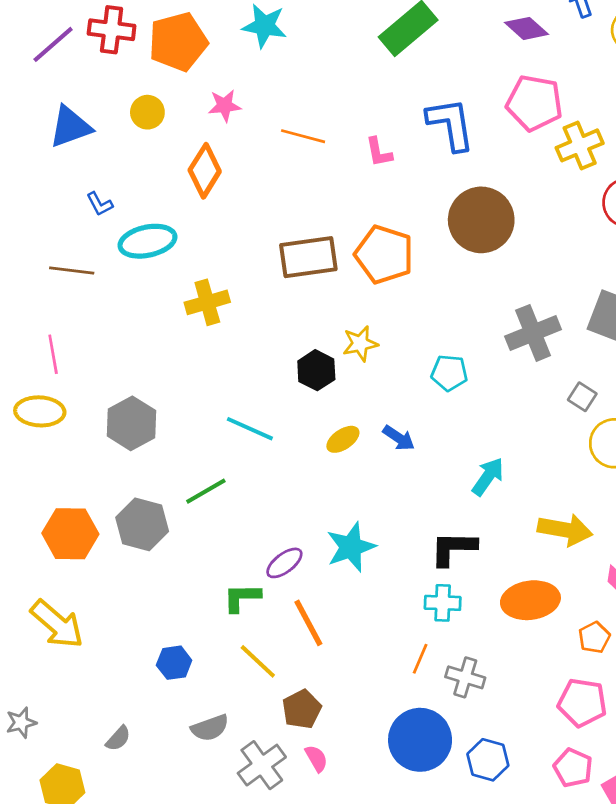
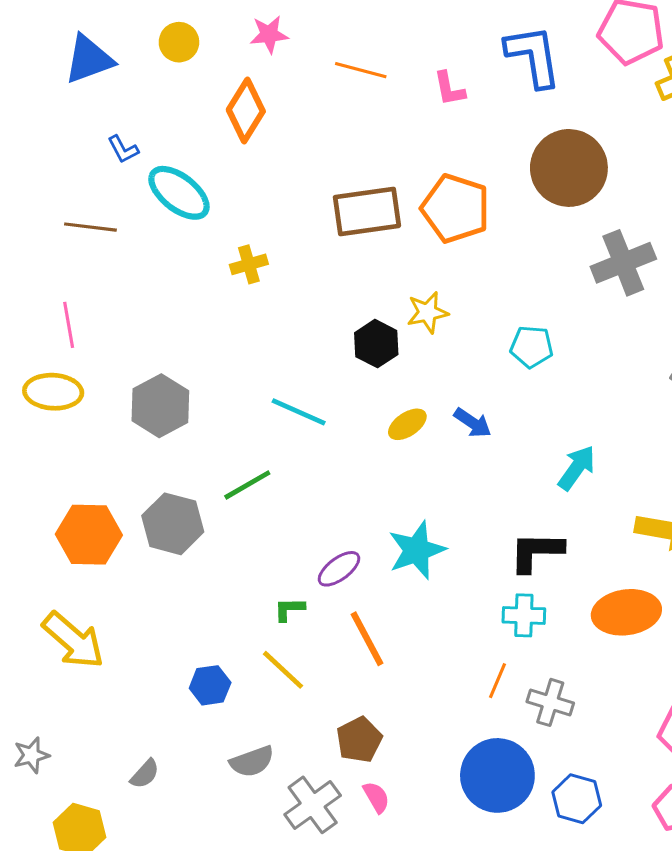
cyan ellipse: (147, 241) -> (179, 193), turned 50
yellow cross: (207, 302) -> (249, 264), size x0.7
gray cross: (533, 333) -> (623, 263), moved
green L-shape: (242, 598) -> (289, 609), size x0.7
yellow line: (258, 661) -> (283, 670), moved

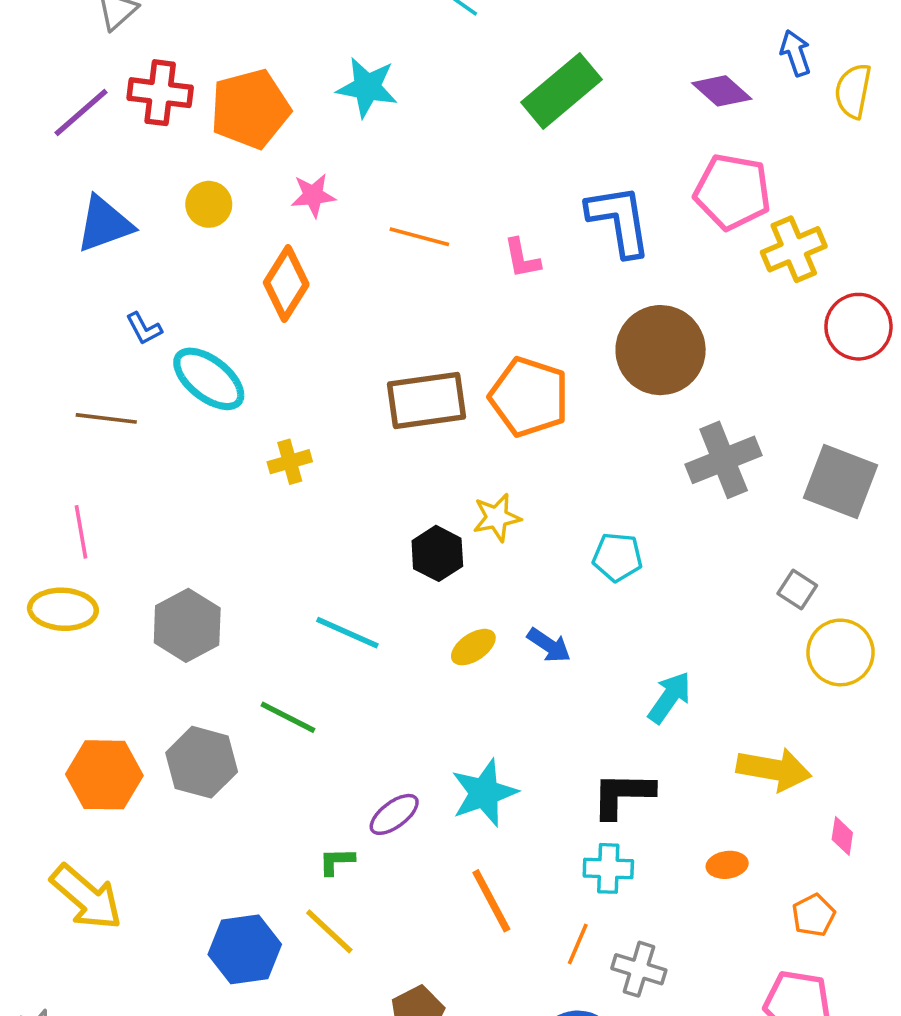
green line: (247, 485) -> (288, 717), turned 57
orange ellipse: (626, 612) -> (727, 865), size x0.5
orange line: (367, 639) -> (491, 901), moved
blue hexagon: (210, 685) -> (245, 949), size x1.5

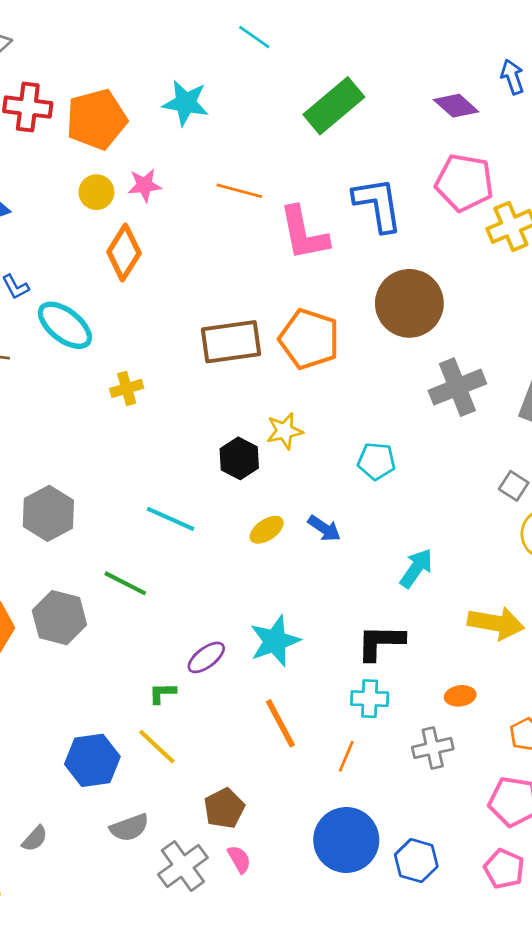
yellow circle: (209, 204) -> (96, 192), moved
orange line: (419, 237) -> (239, 191), moved
pink L-shape: (522, 258) -> (304, 233), size x1.8
gray cross: (639, 969) -> (433, 748), moved, turned -30

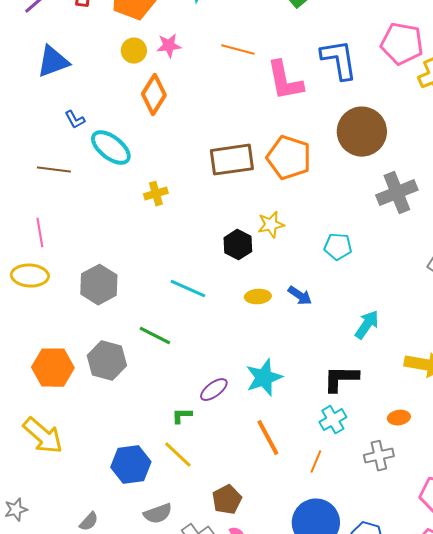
yellow ellipse: (267, 530) -> (258, 297), turned 30
cyan cross: (370, 699) -> (333, 420), turned -32

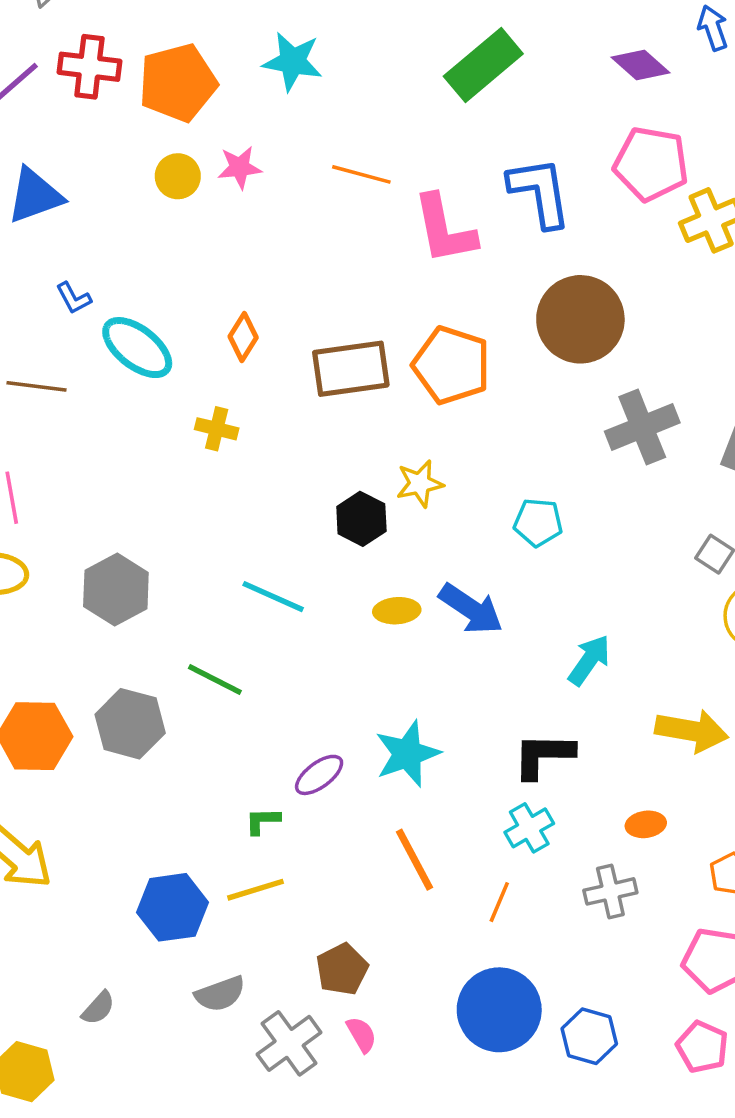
orange diamond: (154, 95) -> (243, 337), moved, size x0.7
yellow cross: (156, 194) -> (217, 429), turned 30
blue arrow: (300, 296) -> (471, 609), size x1.5
yellow line: (178, 455) -> (255, 890), turned -60

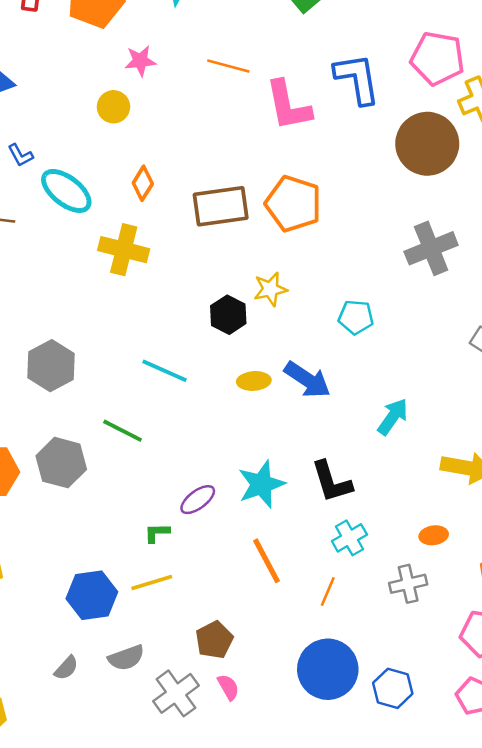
yellow circle: (178, 176) -> (113, 107), moved
brown circle: (580, 319) -> (427, 144), moved
yellow cross: (217, 429) -> (124, 250), size x1.6
black L-shape: (543, 755) -> (332, 482), moved, turned -108
gray semicircle: (98, 1008) -> (66, 668), moved

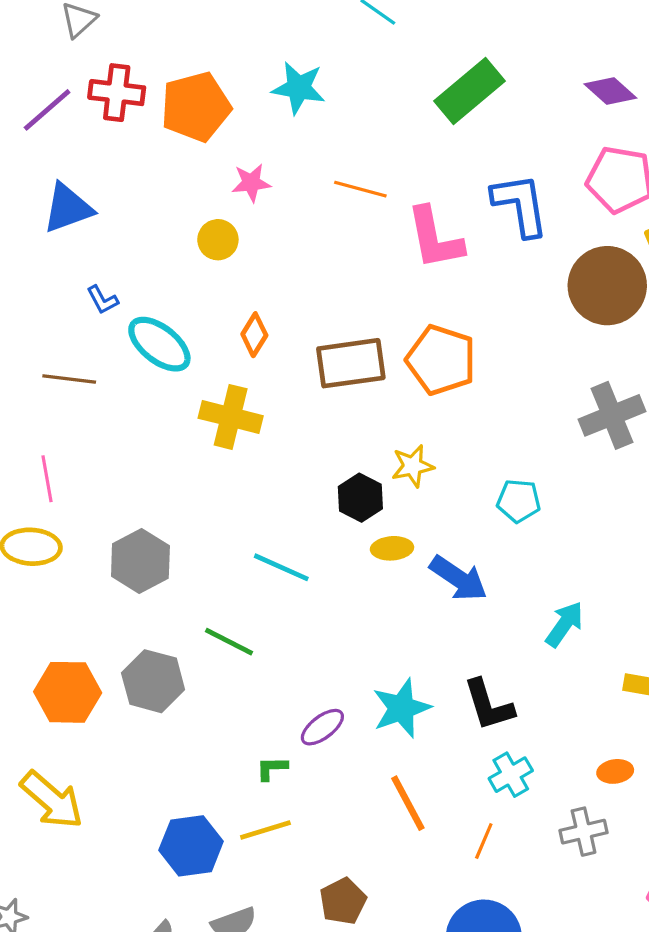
yellow ellipse: (254, 381) -> (392, 548), moved

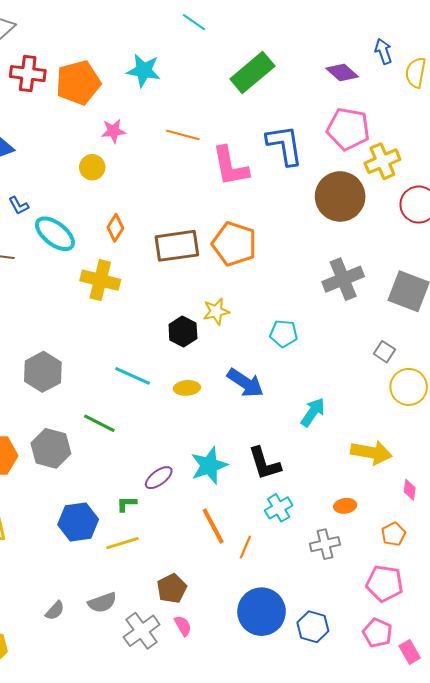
yellow ellipse: (392, 548) -> (187, 388), moved
orange line: (484, 841) -> (245, 547), moved
blue hexagon: (191, 846) -> (78, 522), moved

